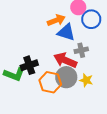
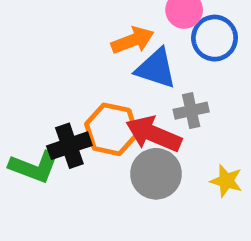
yellow star: (86, 80) -> (226, 181), moved
orange hexagon: (50, 82) -> (112, 129), moved

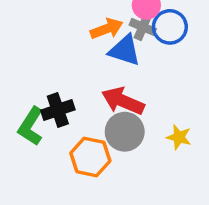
gray cross: (191, 111) -> (143, 27), moved, turned 35
orange hexagon: (112, 129) -> (90, 157), moved
green L-shape: (34, 167) -> (31, 126), turned 102

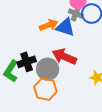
orange arrow: (107, 29) -> (49, 25), moved
gray circle: (125, 132) -> (48, 69), moved

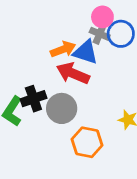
red arrow: (64, 57) -> (73, 73), moved
orange hexagon: (45, 89) -> (87, 142), moved

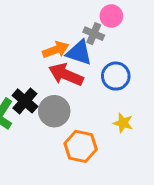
pink circle: (102, 17) -> (111, 16), moved
blue circle: (121, 34) -> (116, 76), moved
black cross: (33, 99) -> (25, 101), turned -30

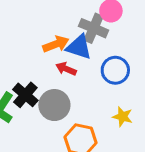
gray cross: (94, 34) -> (94, 28), size x1.4
red arrow: (66, 75) -> (66, 69), size x0.6

